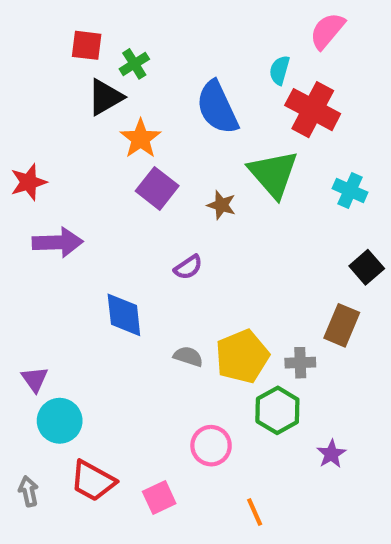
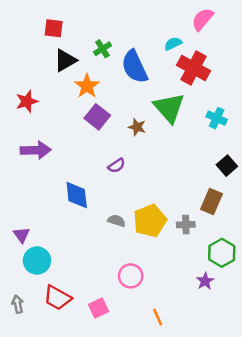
green cross: (134, 64) -> (102, 49), moved
cyan semicircle: (280, 70) -> (173, 44), turned 48
red star: (29, 182) -> (27, 101), moved
green hexagon: (277, 410) -> (222, 253), moved

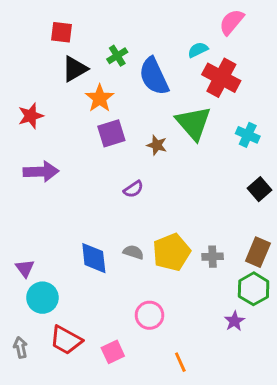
purple square: (97, 117) -> (111, 133), turned 35
blue diamond: (77, 195) -> (94, 258), moved
brown rectangle: (211, 201) -> (258, 252), moved

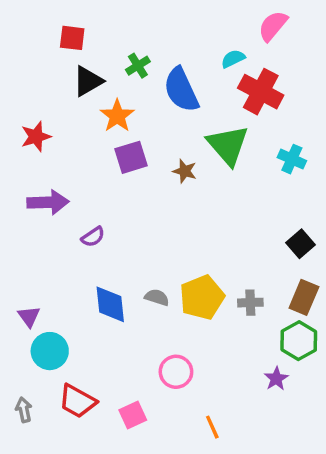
purple semicircle: (133, 189) -> (93, 237), moved
black square: (259, 189) -> (300, 244), moved

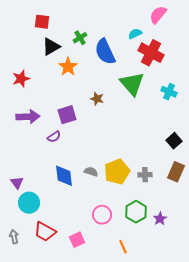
purple square: (131, 157) -> (67, 115), moved
brown star: (185, 171) -> (97, 99), moved
green hexagon: (299, 341) -> (136, 212), moved

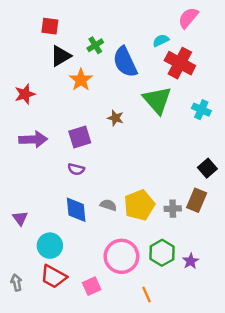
purple semicircle: (54, 137) -> (76, 169), moved, turned 48
brown rectangle: (176, 172) -> (197, 200), moved
cyan circle: (29, 203) -> (50, 246), moved
pink circle: (102, 215) -> (121, 256), size x1.5

